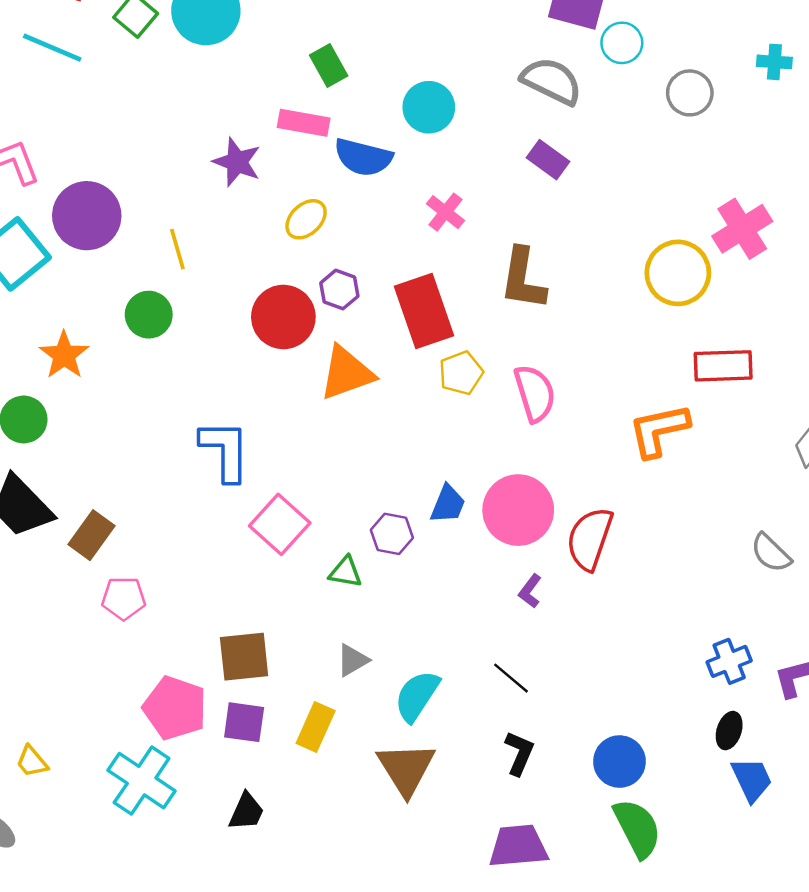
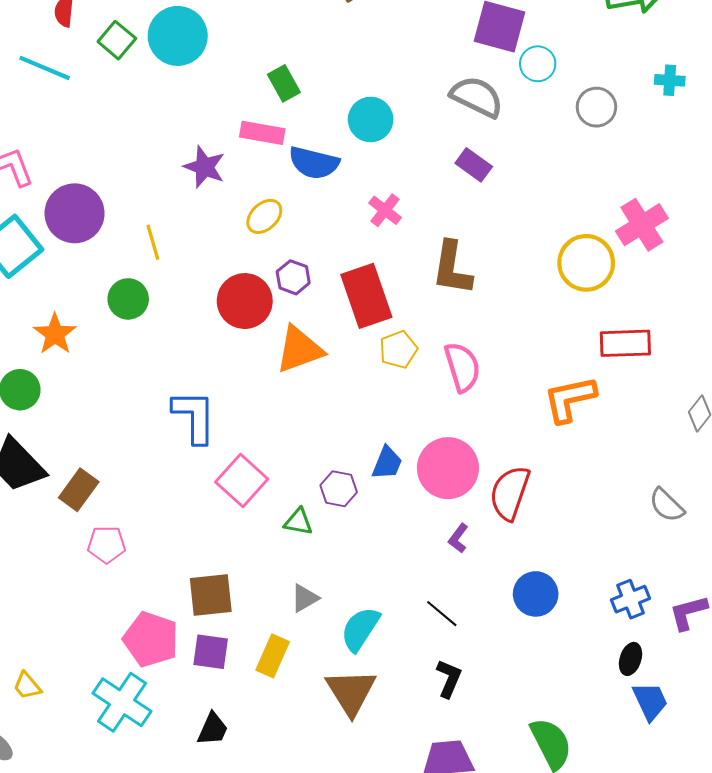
blue circle: (619, 762) -> (536, 594), moved

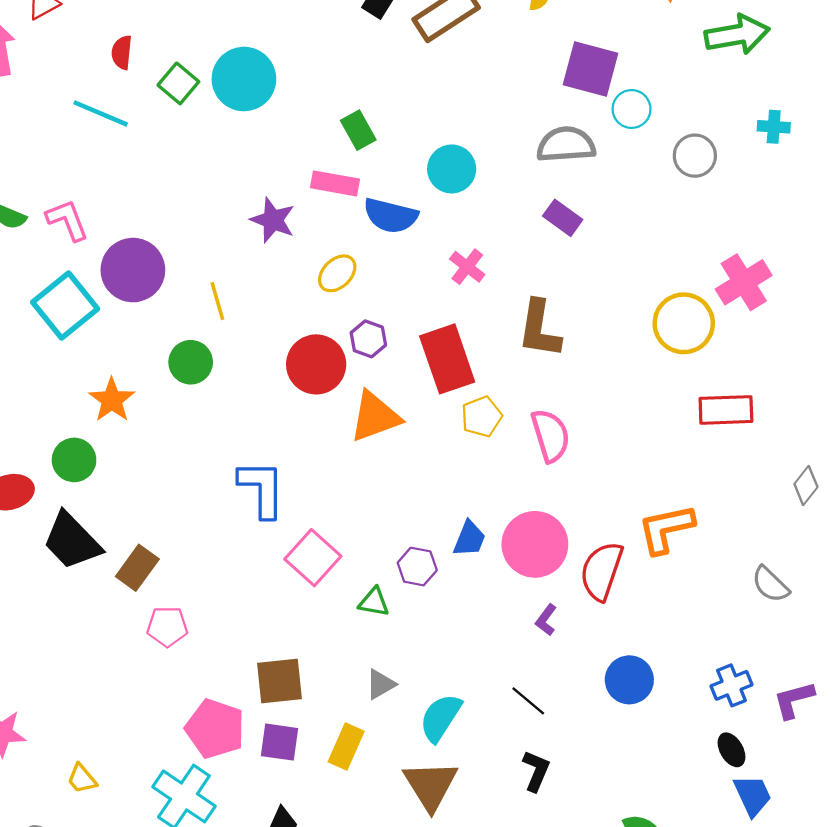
gray semicircle: (477, 97) -> (566, 145), turned -30
orange L-shape: (570, 399) -> (666, 529), moved
black ellipse: (631, 659) -> (731, 750), turned -48

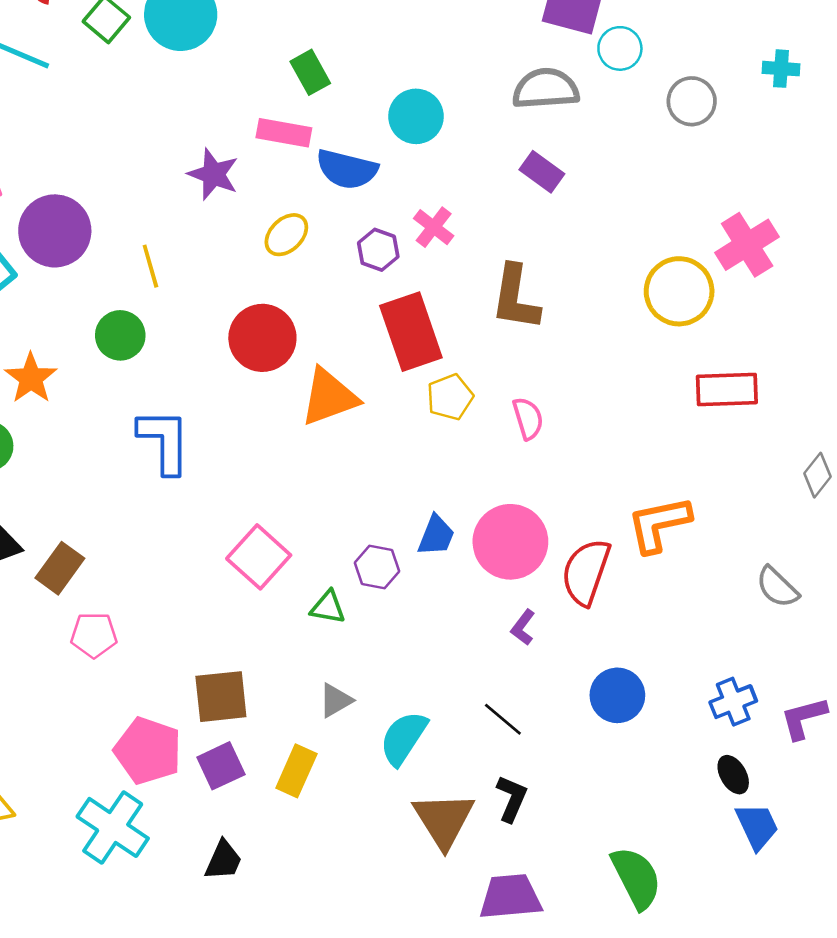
purple hexagon: (368, 339) -> (378, 250), moved
pink semicircle: (550, 436) -> (528, 418), size x0.7
blue L-shape: (262, 489) -> (164, 441), moved
purple square: (279, 742) -> (221, 766), turned -33
brown triangle: (431, 785) -> (444, 820), moved

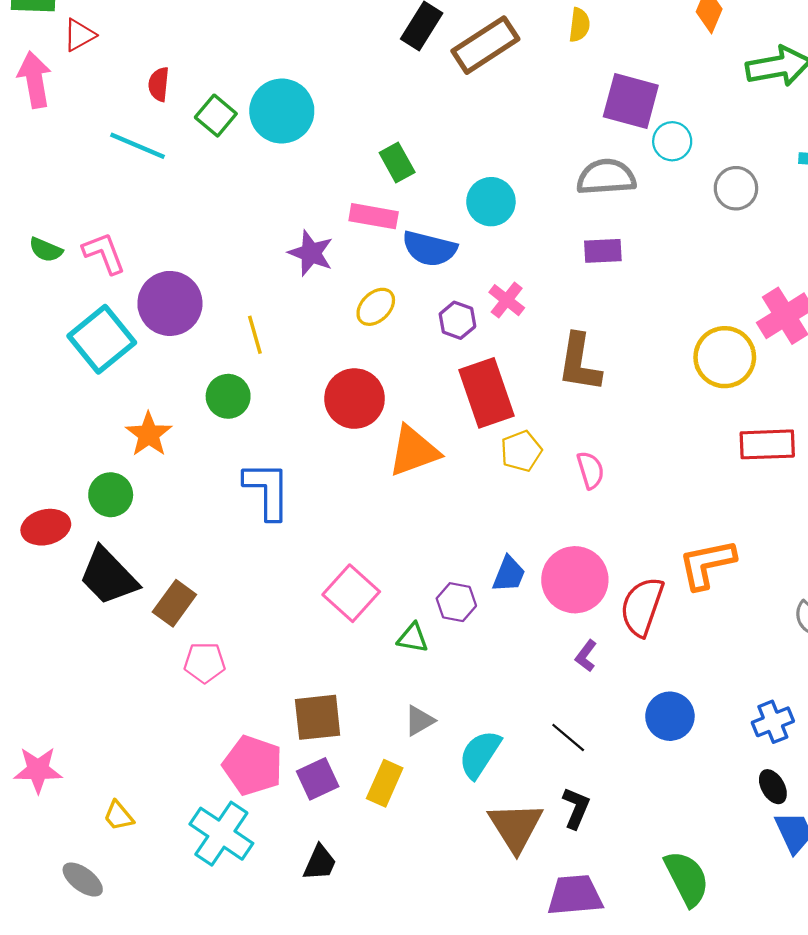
purple rectangle: (542, 172) -> (603, 251), turned -39

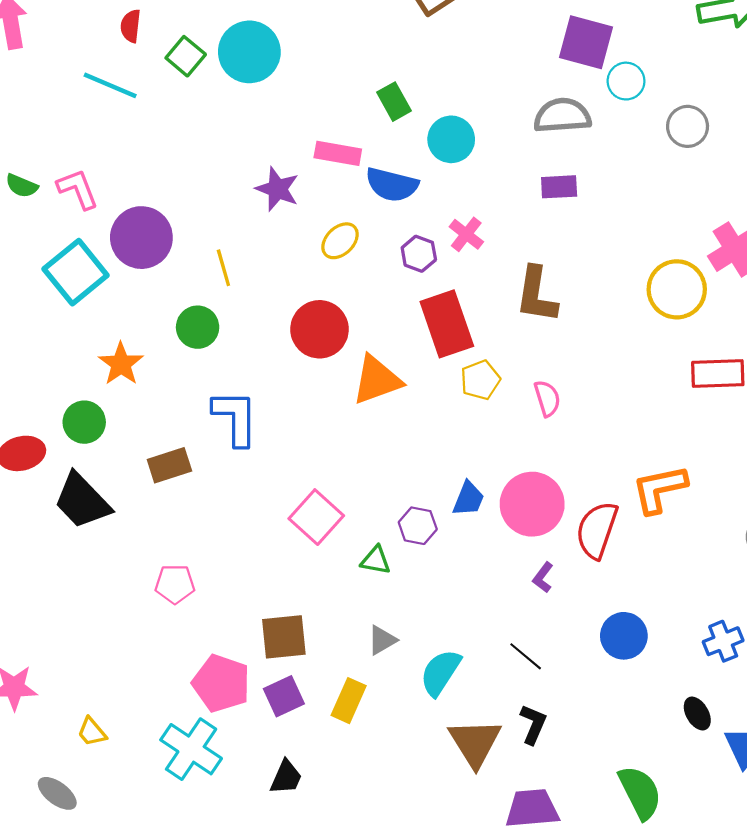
green rectangle: (397, 163) -> (394, 102), moved
brown rectangle: (174, 603) -> (169, 465), moved, turned 36
black ellipse: (773, 787) -> (697, 714), moved

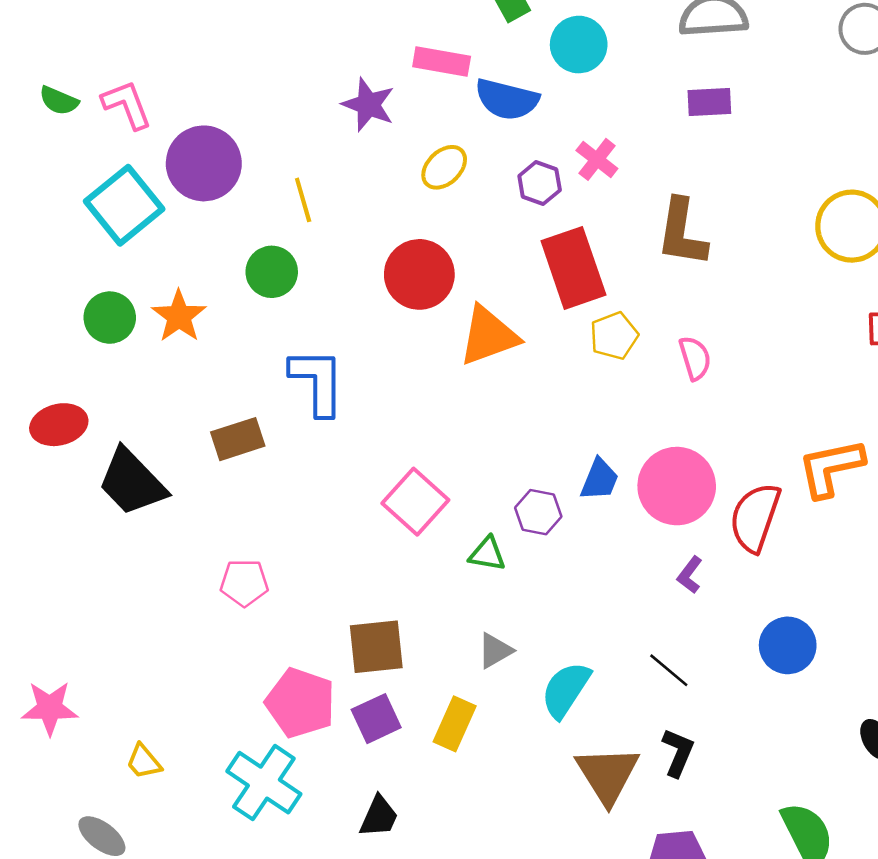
green circle: (84, 422) -> (110, 318), moved

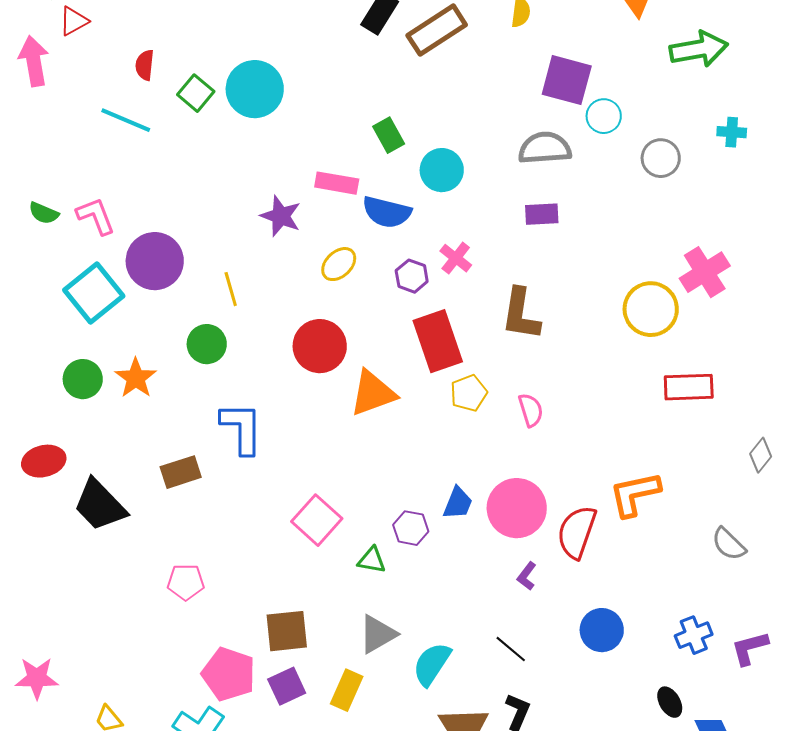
gray triangle: (495, 651) -> (378, 634), size x1.4

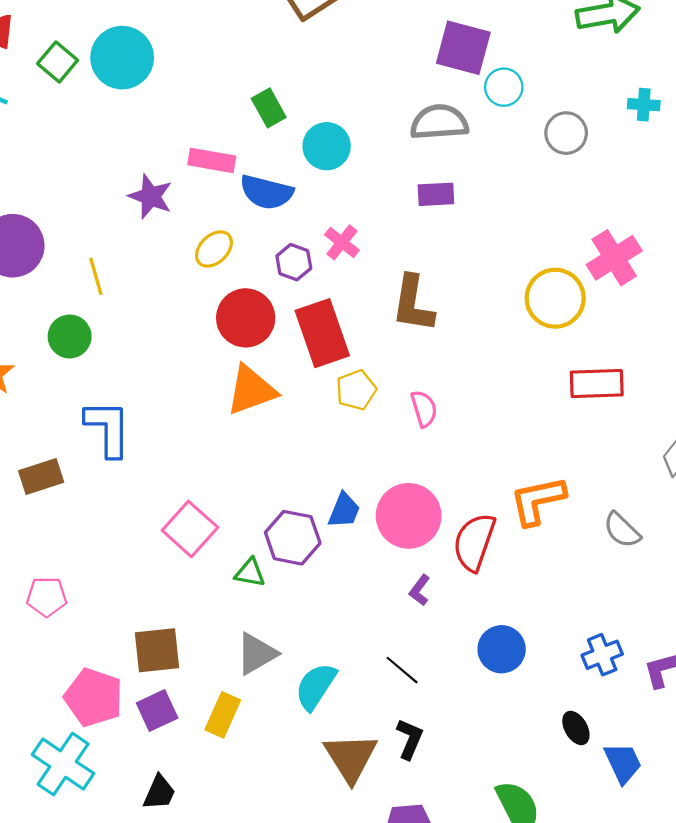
red circle: (320, 346) -> (246, 318), moved
purple hexagon: (411, 528) -> (293, 538), size x1.4
gray semicircle: (729, 544) -> (622, 530), moved

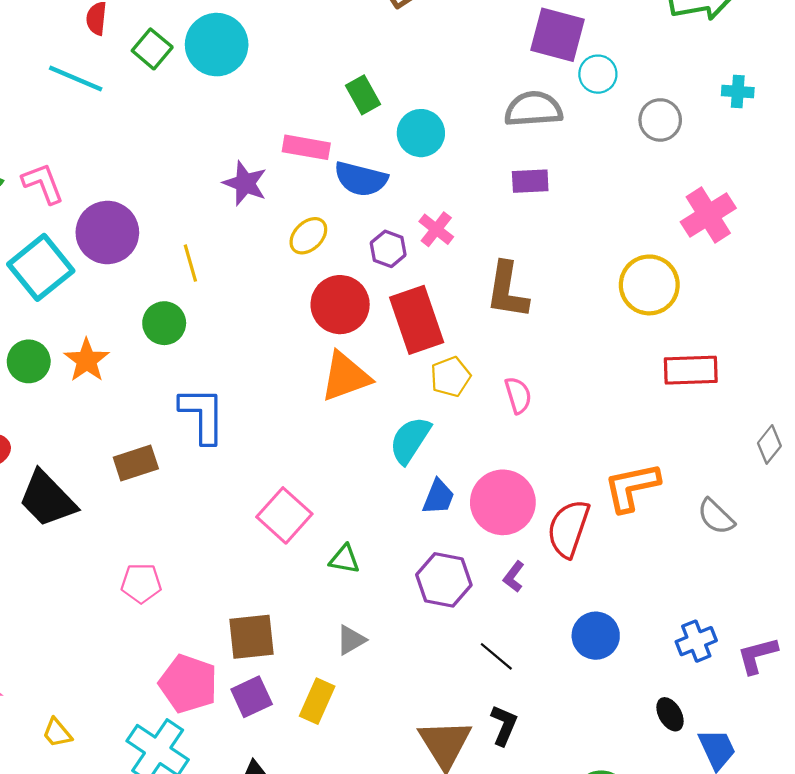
pink cross: (614, 258) -> (708, 215), moved
purple hexagon: (293, 538) -> (444, 580), moved
gray triangle: (257, 654) -> (351, 640), size x0.7
cyan semicircle: (316, 686) -> (410, 440), moved

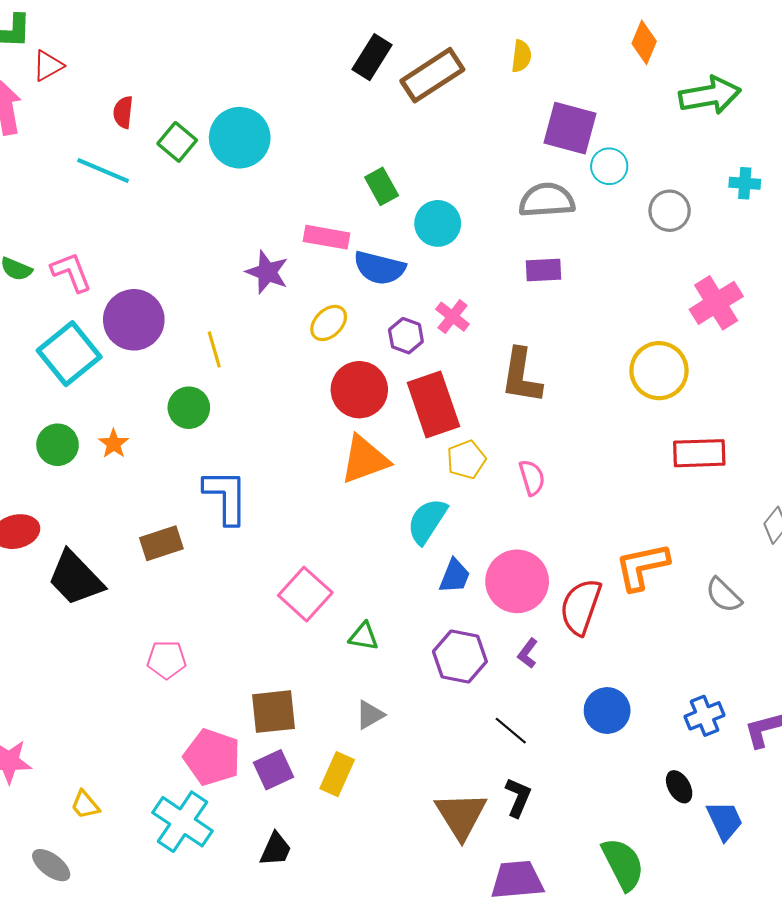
orange star: (87, 360) -> (114, 444), size x0.7

